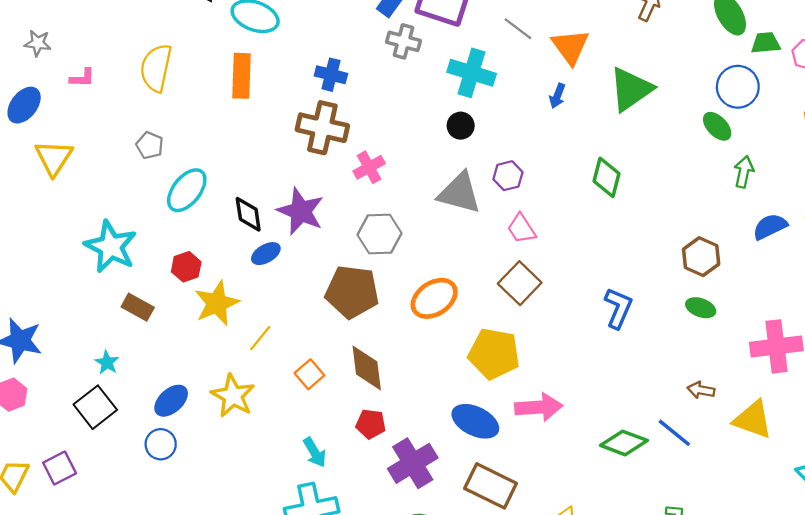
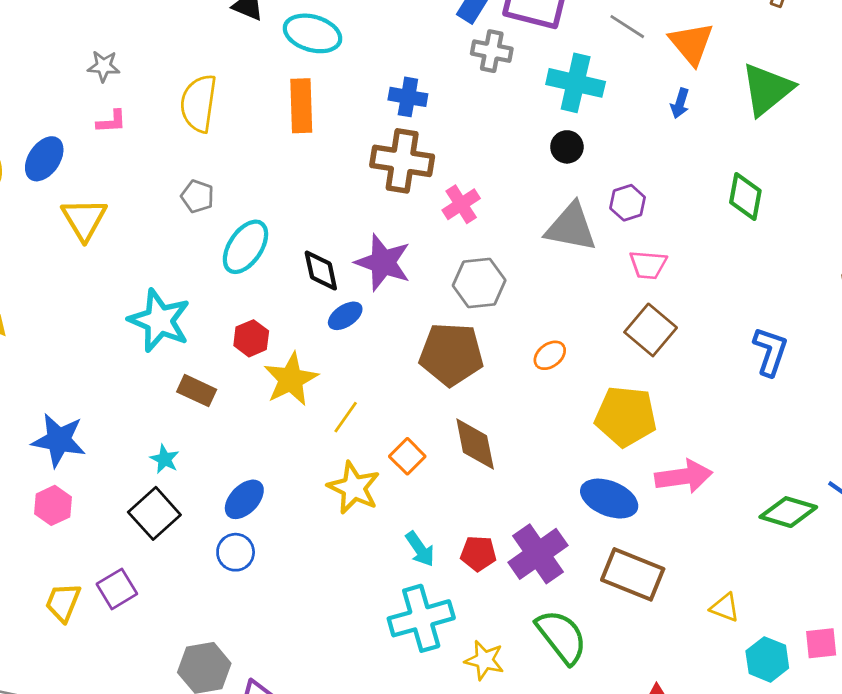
gray star: (38, 43) -> (104, 66), moved
pink trapezoid: (521, 229) -> (648, 265), turned -48
orange ellipse: (434, 298) -> (550, 355), size x0.6
yellow star: (233, 396) -> (354, 488), moved
red pentagon: (371, 424) -> (478, 554), moved

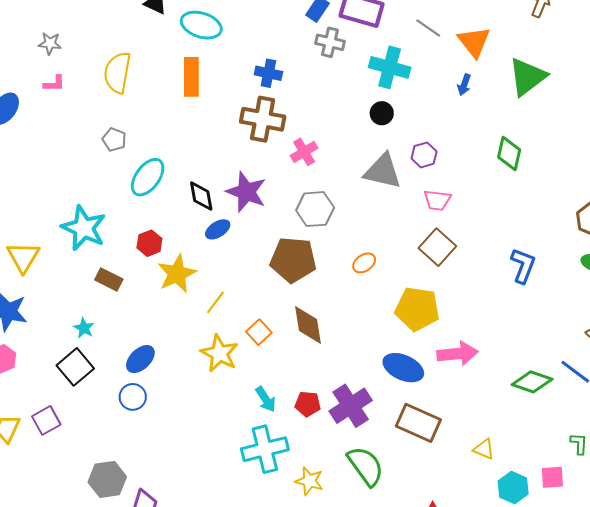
yellow triangle: (84, 219) -> (23, 257), moved

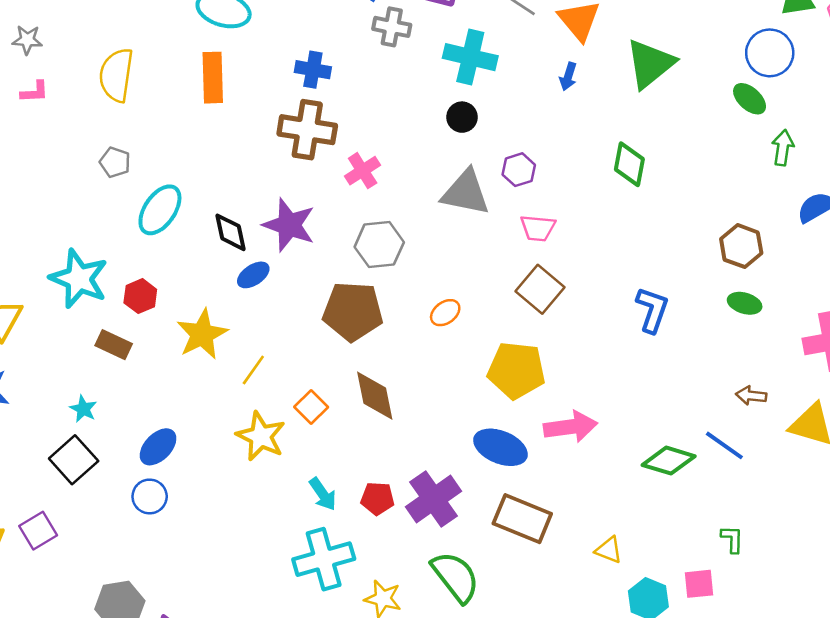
red hexagon: (149, 243) -> (140, 296), moved

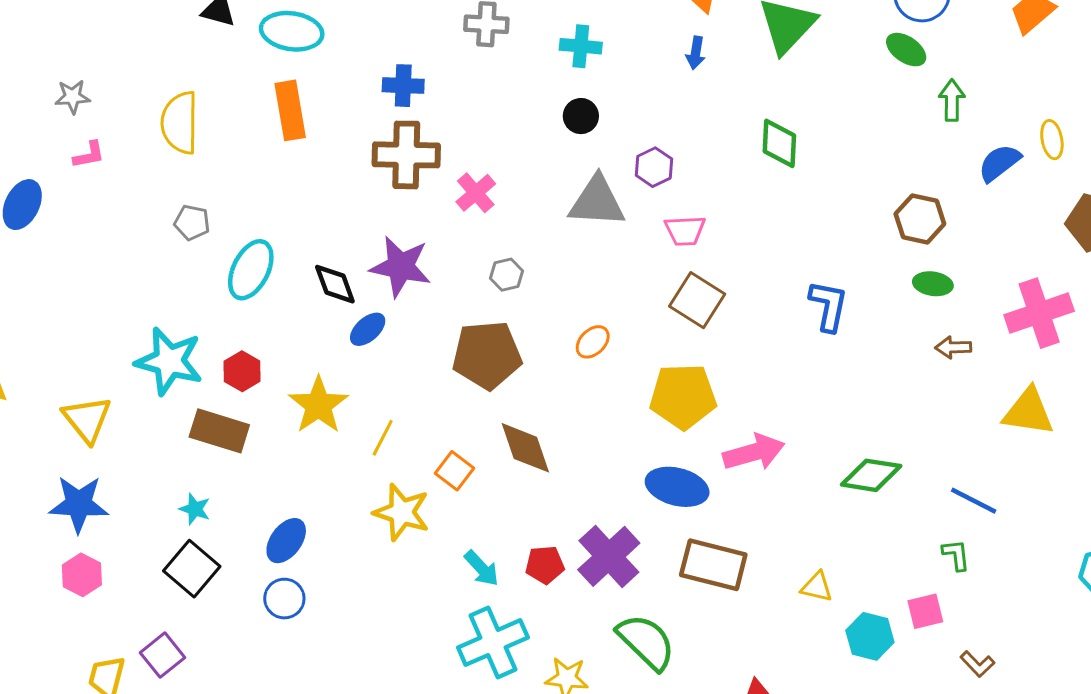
cyan cross: (470, 57) -> (581, 46), size x0.7
gray hexagon: (379, 245) -> (506, 275), size x0.6
brown rectangle: (114, 345) -> (219, 431), size x1.4
brown arrow: (751, 396) -> (953, 347), moved
blue line: (724, 445) -> (974, 501), moved

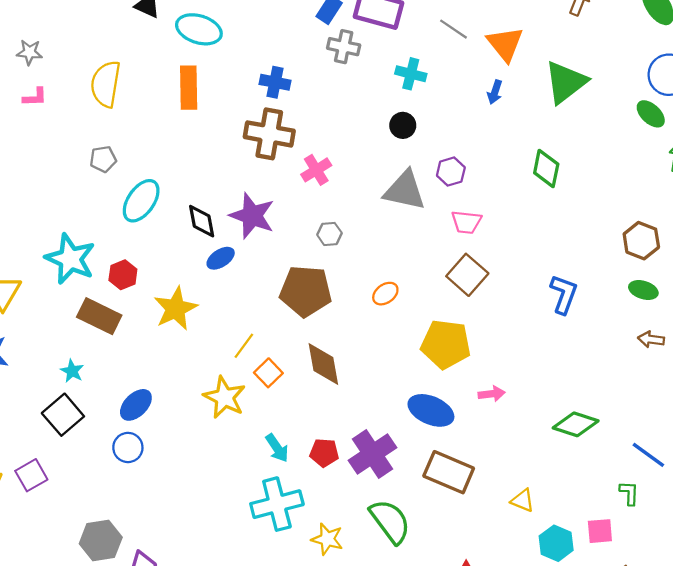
gray pentagon: (192, 223) -> (103, 159), turned -30
yellow line: (383, 438) -> (244, 346), moved
pink arrow: (754, 452) -> (492, 394), size x0.6

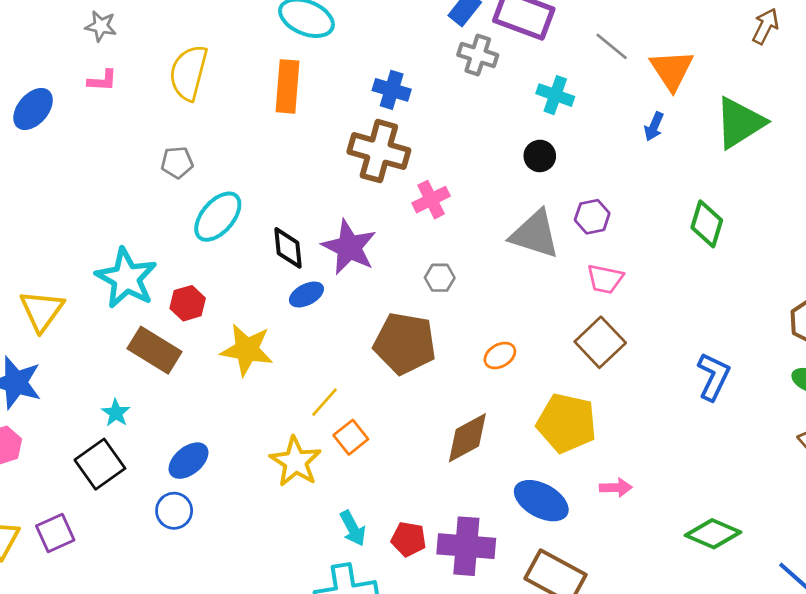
yellow star: (176, 309) -> (247, 350), turned 30
brown diamond: (323, 364) -> (467, 438), moved, turned 66
purple cross: (372, 454) -> (466, 546), turned 33

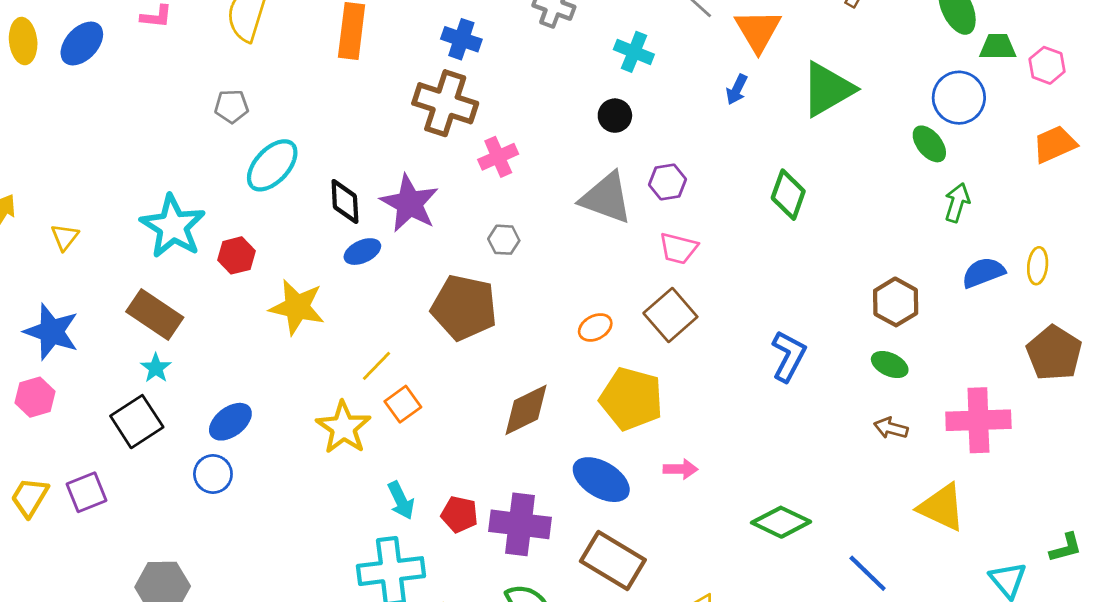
yellow triangle: (42, 311) -> (65, 237), moved, size x0.6
brown rectangle: (155, 350) -> (155, 315), moved
orange ellipse: (500, 356) -> (595, 327), moved

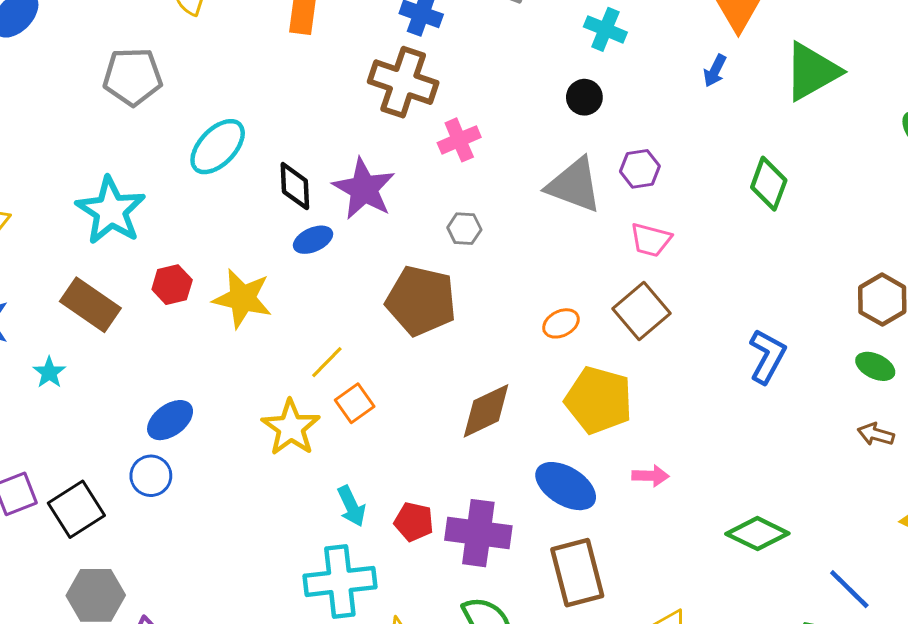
gray pentagon: (232, 106) -> (133, 77), moved, size x1.6
red hexagon: (236, 255) -> (172, 285), moved
cyan star: (156, 368) -> (49, 373), moved
black square: (137, 422) -> (76, 509), moved
brown rectangle: (613, 560) -> (577, 573), turned 44

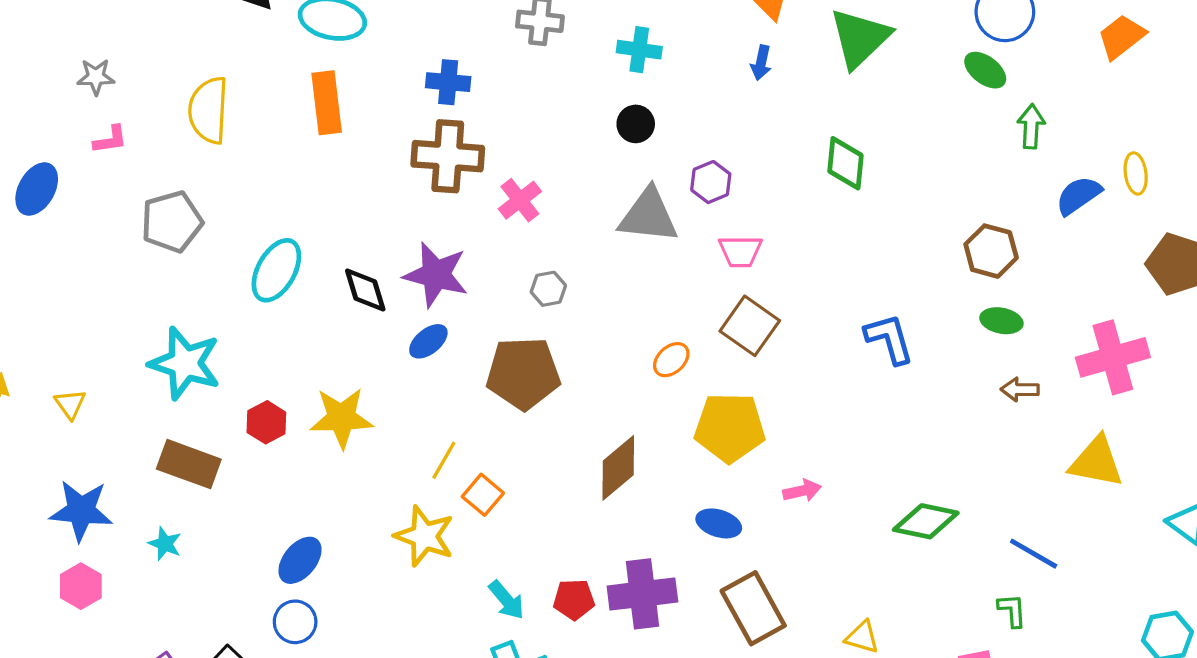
blue ellipse: (313, 240) -> (428, 341), moved
blue L-shape: (767, 356) -> (889, 339), turned -30
blue ellipse: (566, 486) -> (719, 523), size x0.7

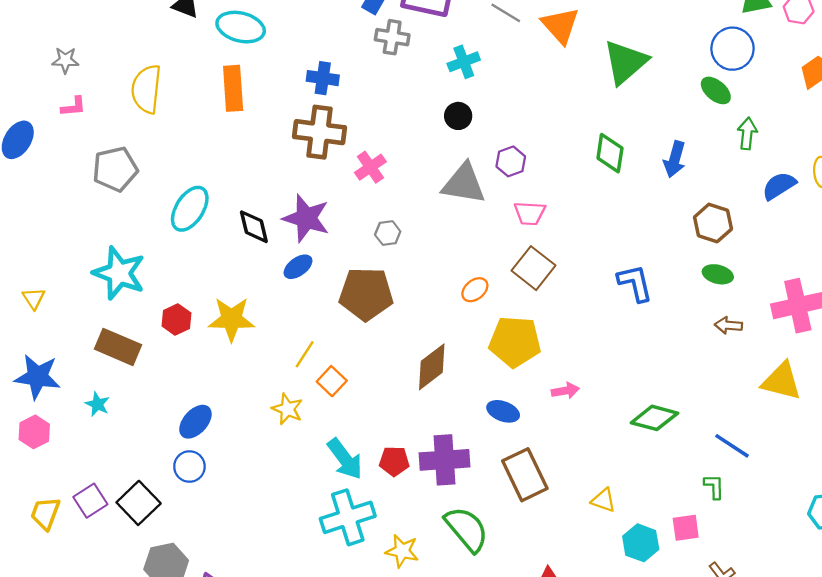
cyan cross: (639, 50) -> (464, 62), turned -32
blue arrow: (761, 63) -> (675, 159), moved, size x1.4
yellow star: (424, 536) -> (287, 409), size x0.7
cyan arrow: (507, 600) -> (345, 459), size x1.4

